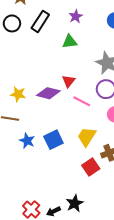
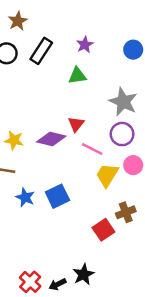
yellow trapezoid: (87, 137) -> (107, 175), moved

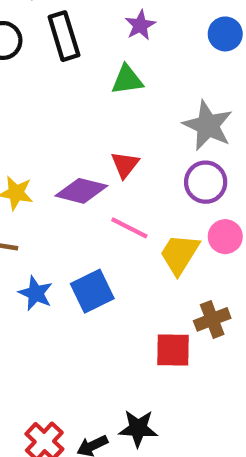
black rectangle: (41, 51) -> (64, 36), turned -50
pink line: (92, 149) -> (129, 228), moved
red square: (103, 230) -> (173, 350), turned 35
black star: (84, 274) -> (138, 428), turned 30

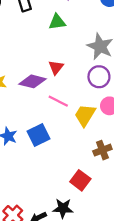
red square: (173, 350) -> (80, 180), moved, turned 36

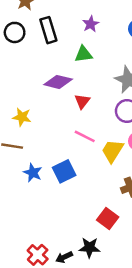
purple diamond: (33, 81) -> (58, 82), moved

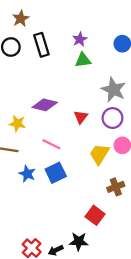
green triangle: (83, 54) -> (83, 60), moved
purple diamond: (58, 82) -> (45, 105), moved
red triangle: (82, 101) -> (81, 117), moved
pink line: (85, 136) -> (51, 144), moved

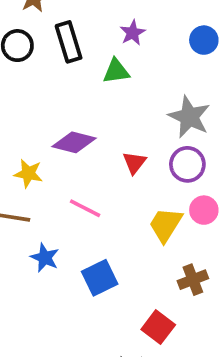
green triangle: (83, 60) -> (116, 71), moved
blue square: (56, 173) -> (100, 278), moved

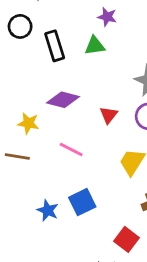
purple star: (133, 33) -> (107, 17), turned -30
black rectangle: (69, 42) -> (55, 46), moved
blue star: (45, 258) -> (48, 210), moved

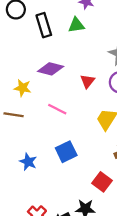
blue star: (48, 210) -> (28, 162), moved

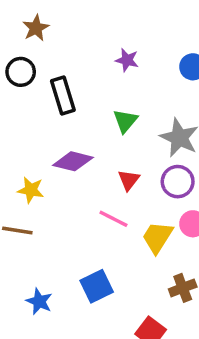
green triangle: (76, 25) -> (125, 121), moved, turned -42
pink line: (57, 109) -> (113, 219), moved

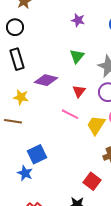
black rectangle: (63, 96) -> (17, 59), moved
blue square: (97, 286) -> (37, 154), moved
blue star: (39, 301) -> (25, 173), moved

